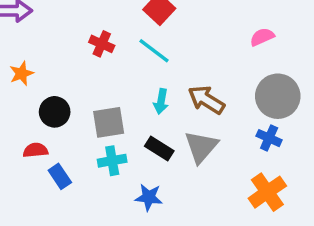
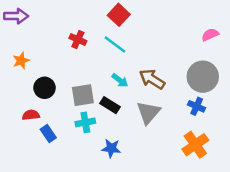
pink semicircle: (262, 37) -> (210, 35), moved
cyan arrow: (161, 101) -> (120, 80), turned -63
black rectangle: (159, 148) -> (110, 105), moved

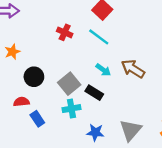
gray square: (83, 95) -> (69, 84), turned -30
gray triangle: (148, 113) -> (131, 130), moved

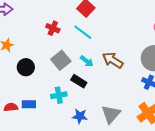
gray square: (69, 84) -> (61, 60), moved
red semicircle: (21, 102) -> (11, 107), moved
blue rectangle: (37, 119) -> (29, 104), turned -56

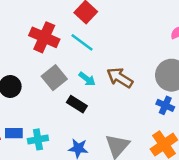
red cross: (53, 28) -> (44, 37), size x1.6
cyan cross: (59, 95) -> (38, 139), moved

